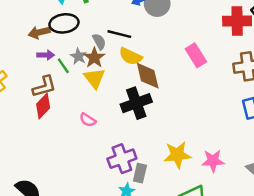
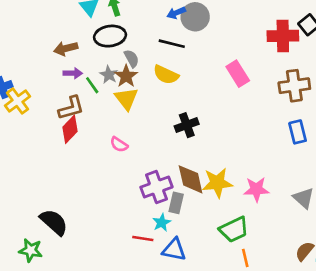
black ellipse: (64, 23) -> (110, 36), moved
black line: (119, 34) -> (172, 44), moved
brown diamond: (148, 76) -> (191, 179), moved
black cross: (136, 103) -> (187, 125), moved, size x0.7

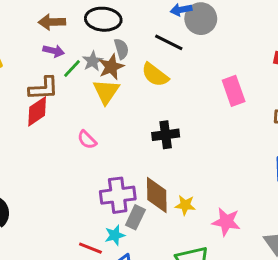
green line: (92, 85) -> (72, 69), turned 66
yellow star: (217, 183) -> (185, 205), size x0.6

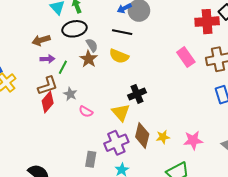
gray star: (93, 61) -> (70, 94), moved
pink rectangle: (234, 91) -> (186, 57), moved
yellow triangle: (106, 92) -> (121, 112), moved
brown diamond: (157, 195) -> (142, 135), turned 30
gray rectangle: (135, 217) -> (91, 159), moved

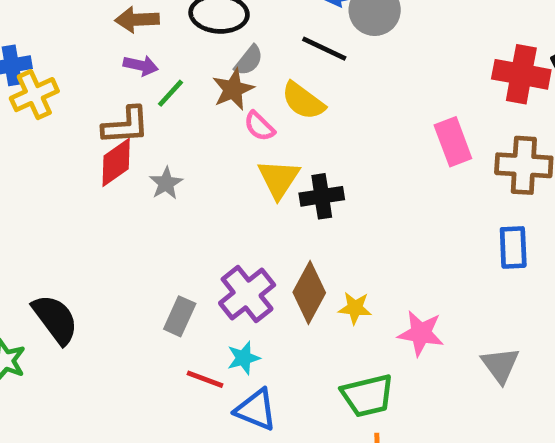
gray semicircle: (92, 45) -> (249, 60), turned 56
gray star: (70, 94) -> (166, 183), moved
pink semicircle: (86, 112) -> (259, 126), moved
yellow triangle: (121, 112) -> (279, 179), moved
purple cross: (116, 143) -> (247, 294), turned -30

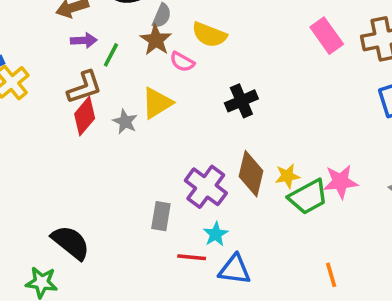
yellow triangle: (279, 179) -> (157, 103), moved, turned 40
green trapezoid: (367, 396) -> (308, 197), moved

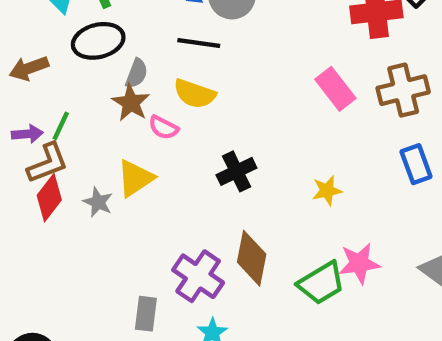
purple arrow: (84, 40) -> (27, 134), moved
green line: (111, 55) -> (61, 126), moved
yellow star: (287, 176) -> (327, 191), moved

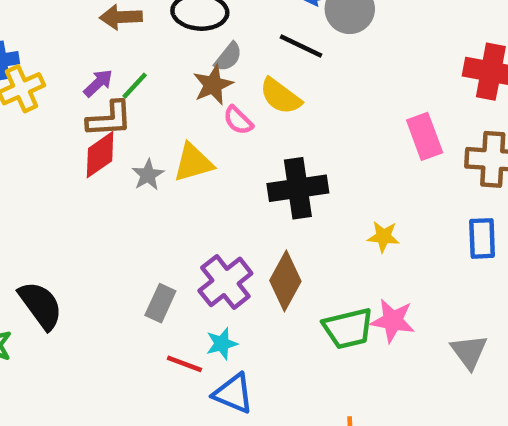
purple arrow: (27, 134) -> (98, 83), turned -56
black cross: (236, 171) -> (298, 188), size x1.4

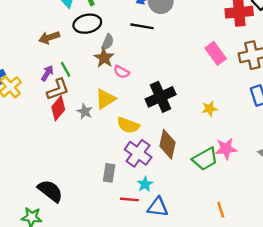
green line: (135, 86) -> (66, 69), turned -56
yellow semicircle: (280, 96) -> (128, 125), moved

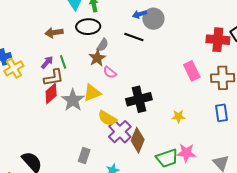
gray star: (85, 111) -> (73, 100), size x1.6
purple cross: (138, 153) -> (120, 132), moved

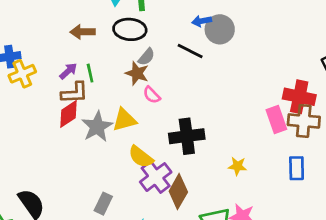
red cross: (218, 40) -> (299, 97), moved
brown star: (97, 58) -> (137, 73), turned -30
pink rectangle: (192, 71) -> (276, 120), moved

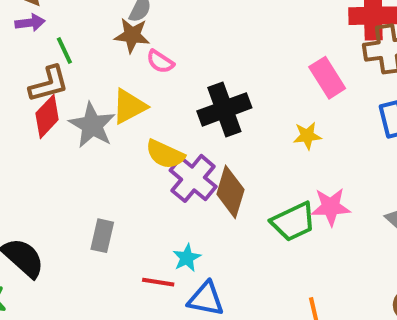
purple arrow: (68, 71) -> (30, 23), moved, turned 48
pink rectangle: (276, 120) -> (327, 78), moved
gray rectangle: (103, 204) -> (102, 236), moved

